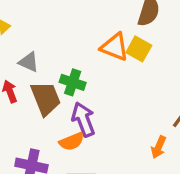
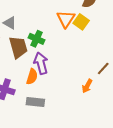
orange triangle: (115, 47) -> (66, 19), turned 36
orange semicircle: (72, 142) -> (32, 77), turned -56

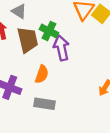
purple arrow: (41, 63) -> (61, 48), moved

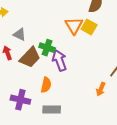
brown trapezoid: (28, 40) -> (30, 57), turned 65

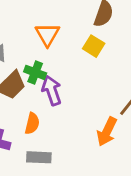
orange triangle: (74, 26) -> (47, 34), moved
orange arrow: (101, 89) -> (107, 132), size x1.5

